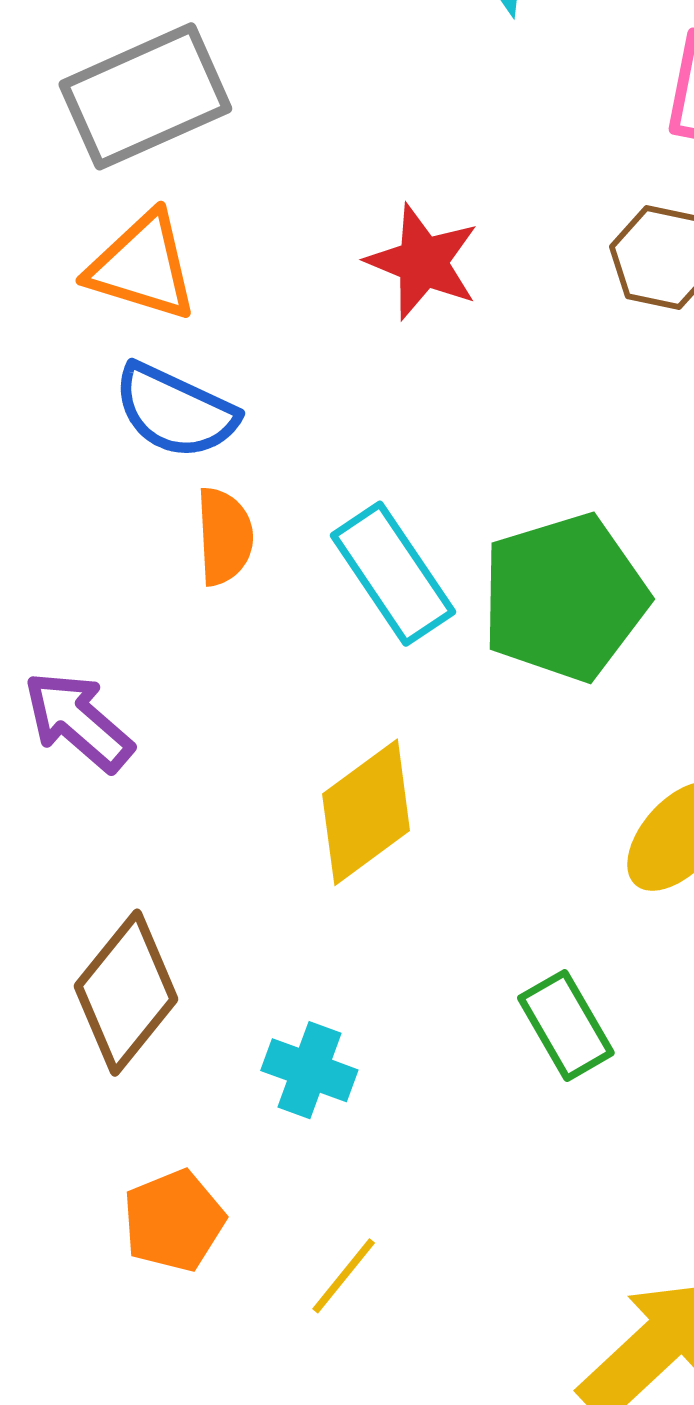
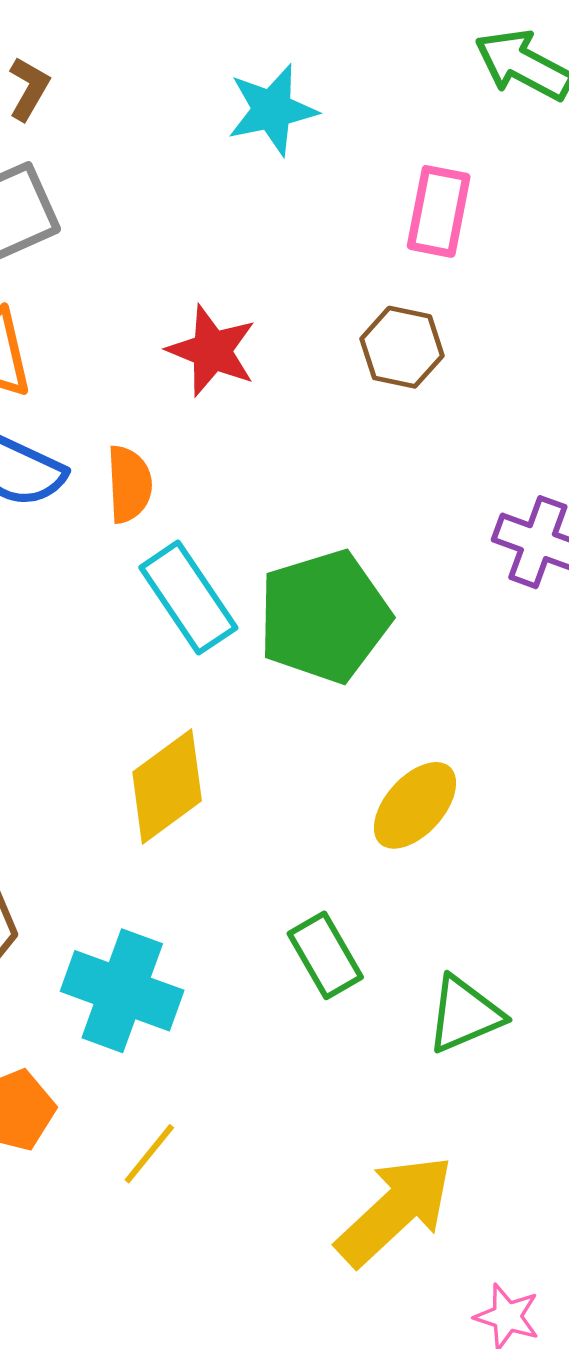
orange semicircle: (224, 536) -> (129, 484), moved
cyan cross: (309, 1070) -> (122, 991), size x1.6

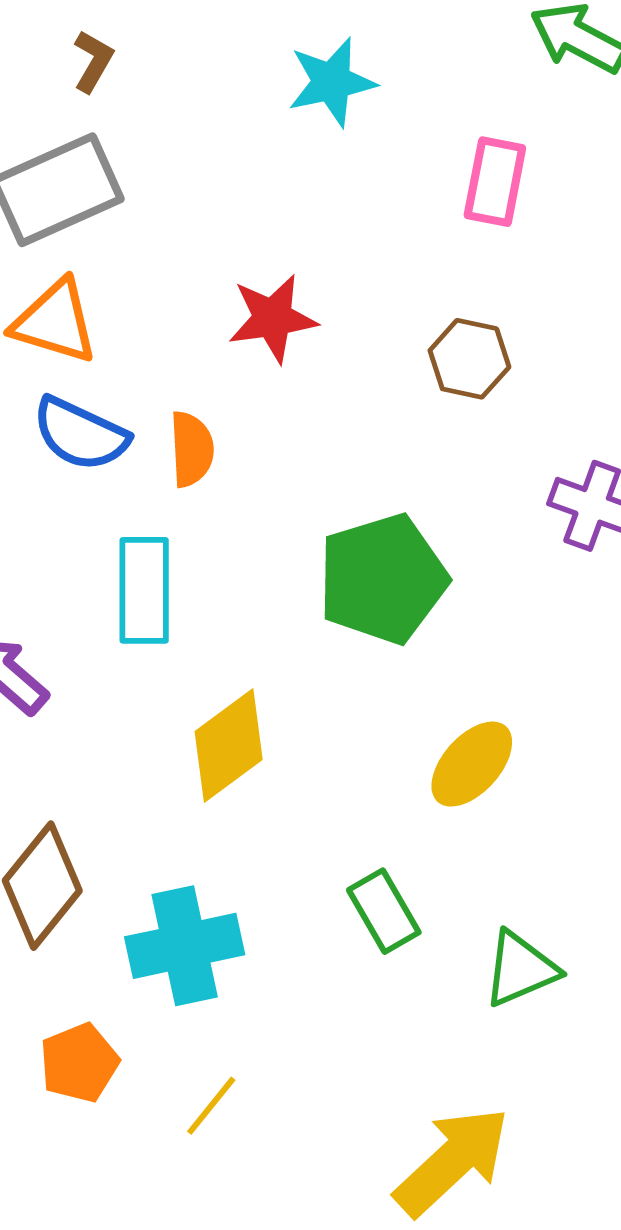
brown hexagon: (402, 347) -> (469, 359), moved
red star: (212, 351) -> (273, 318), turned -30
cyan rectangle: (188, 598) -> (144, 590), moved, turned 34
cyan cross: (122, 991) -> (185, 946), turned -32

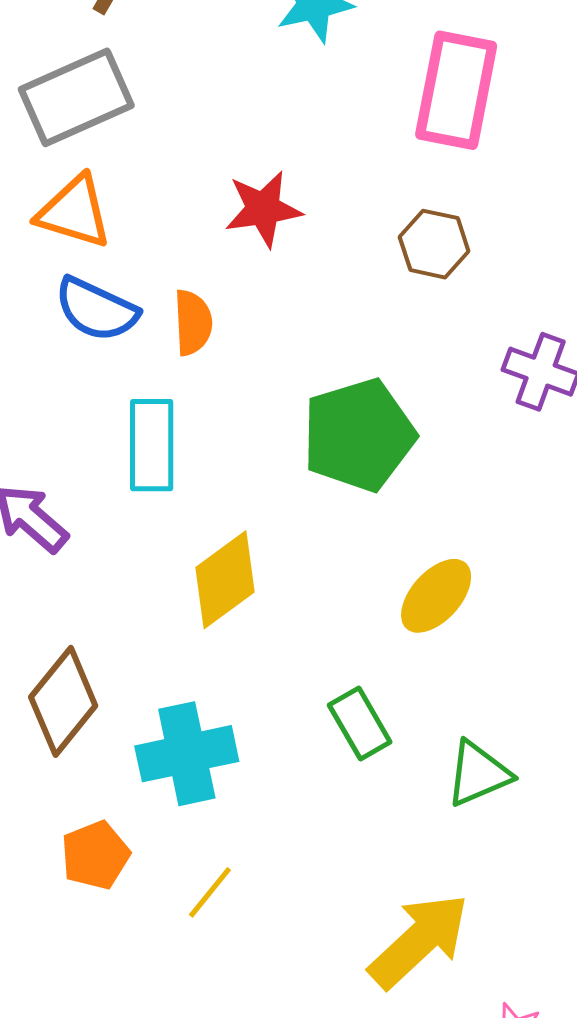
pink rectangle: (495, 182) -> (456, 90), size x1.5

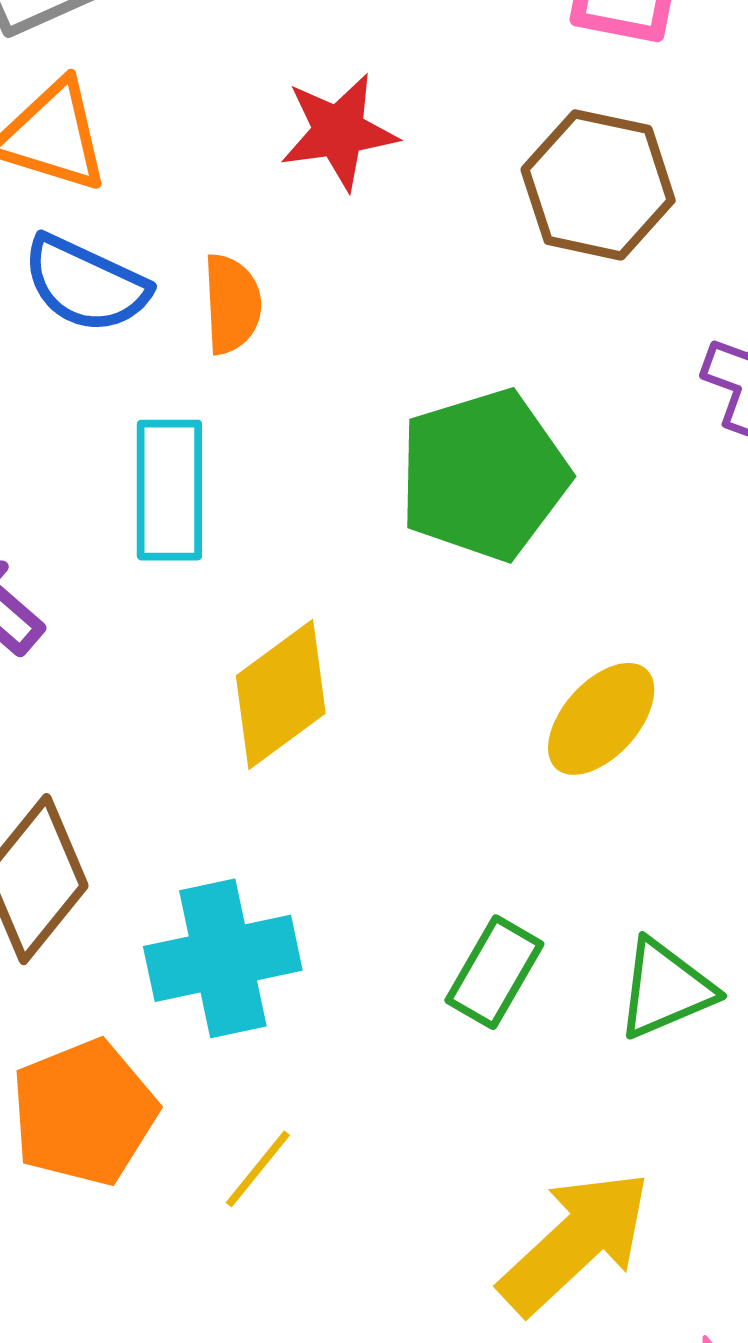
brown hexagon: (434, 244) -> (598, 185), size x1.4
green rectangle: (360, 724) -> (494, 972), moved, turned 60
orange pentagon: (95, 855) -> (84, 1112), size x1.4

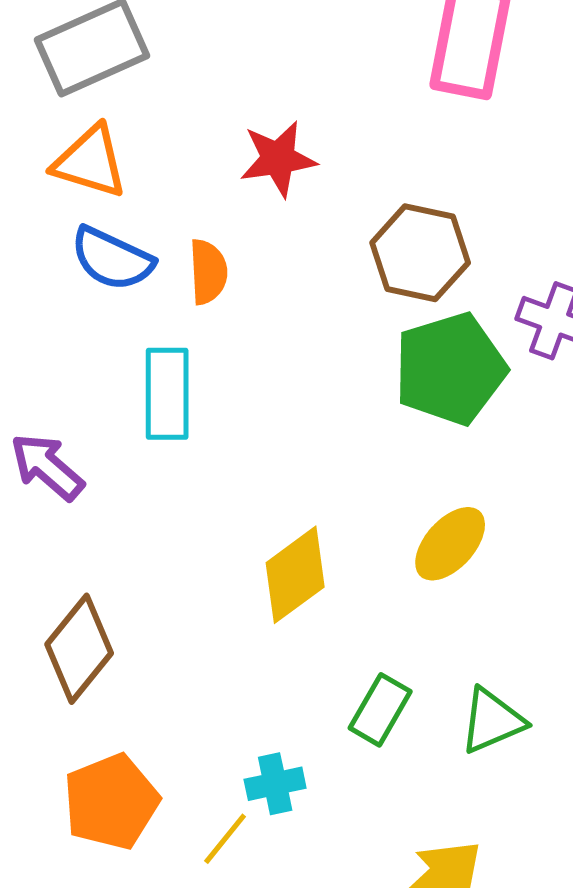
brown hexagon: (598, 185) -> (420, 253), moved
green pentagon: (484, 475) -> (450, 369), moved
yellow diamond: (281, 694) -> (295, 575), moved
cyan cross: (223, 958) -> (275, 784), moved, size x0.6

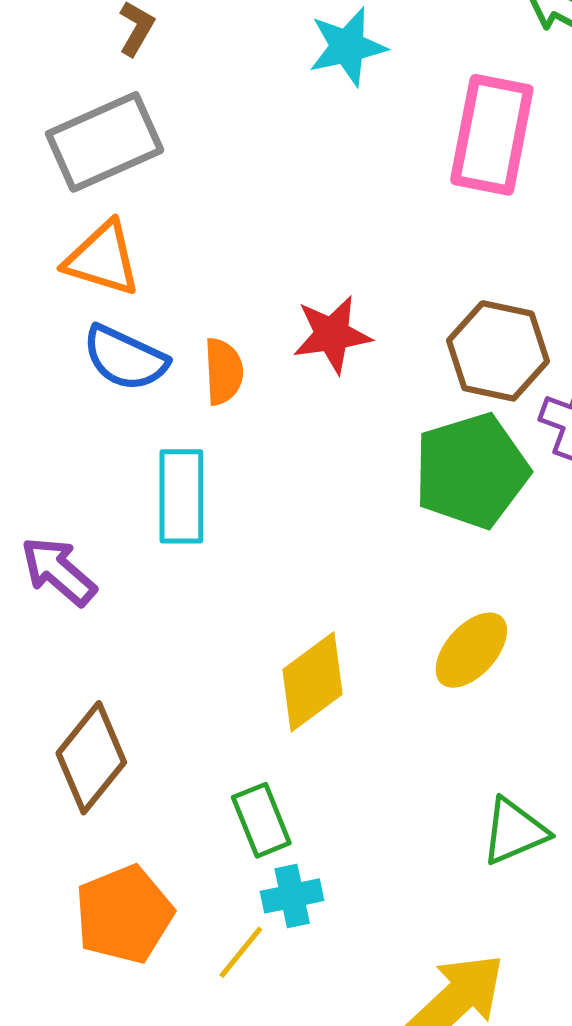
red star: (278, 159) -> (332, 335), moved
brown hexagon: (420, 253) -> (498, 351), moved
green rectangle: (380, 710) -> (261, 820), moved, turned -52

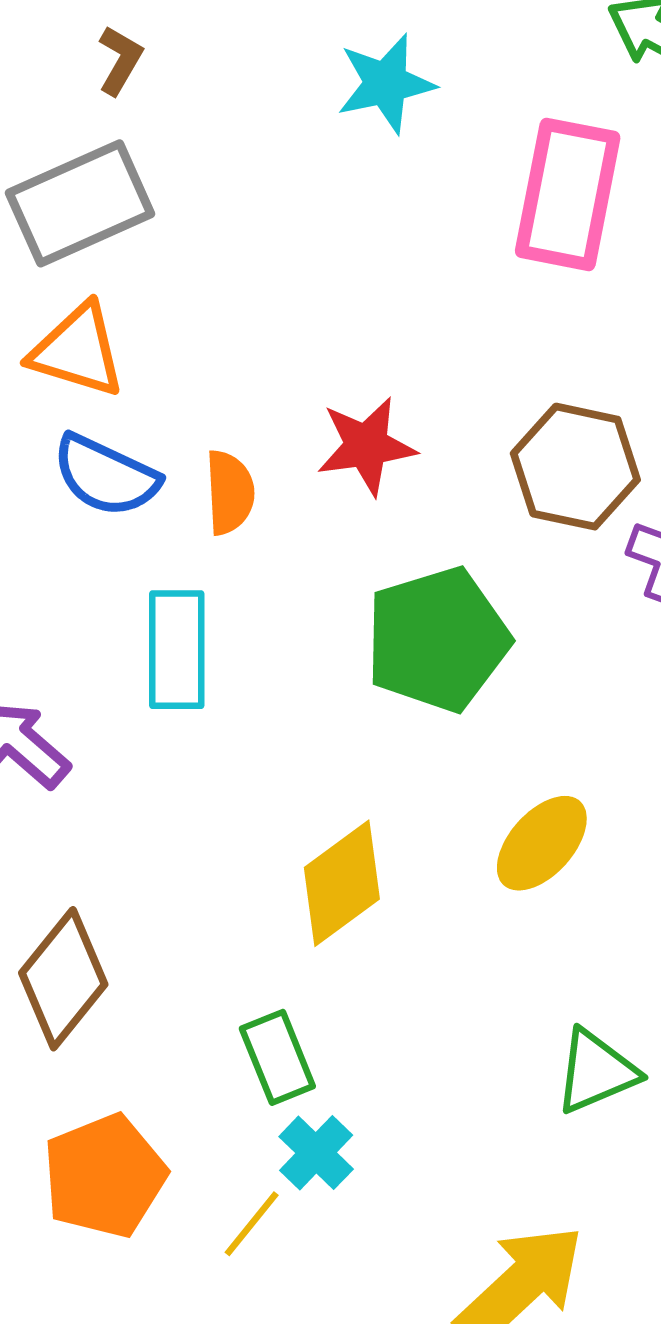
green pentagon: (471, 471) -> (437, 639), moved
cyan cross: (292, 896) -> (316, 1153), turned -34

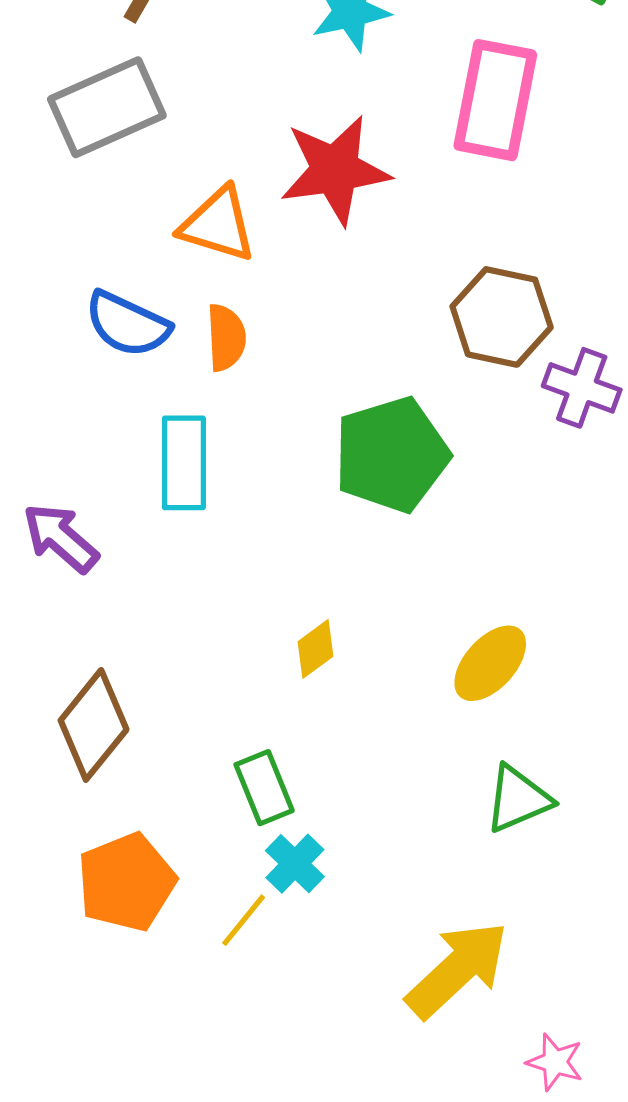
orange triangle: (77, 350) -> (218, 224), moved
red star: (366, 446) -> (335, 170), moved, size x1.4
yellow ellipse: (542, 843) -> (490, 663), moved
yellow diamond: (342, 883) -> (316, 649), size x0.6

